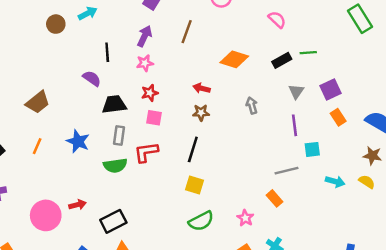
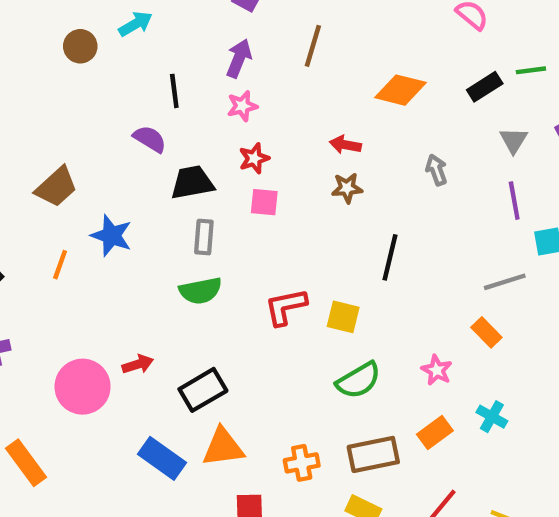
blue star: (78, 141) -> (111, 236), moved
black line: (193, 149) -> (390, 257), moved
red L-shape: (146, 152) -> (286, 307), moved

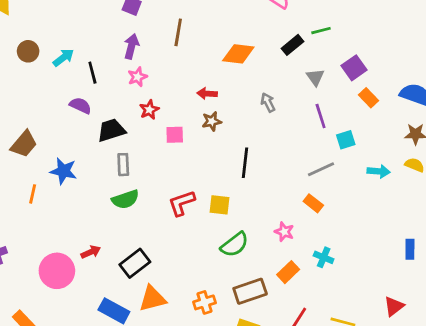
cyan arrow: (135, 24) -> (63, 58), moved
pink square: (264, 202) -> (175, 135), moved

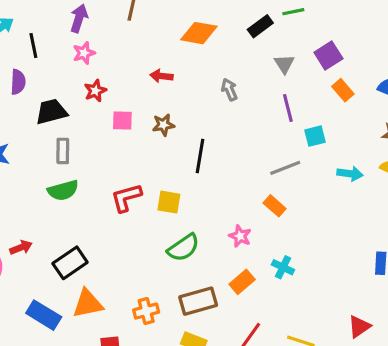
purple semicircle: (80, 106) -> (18, 82), turned 65
brown star: (212, 121) -> (163, 125), moved

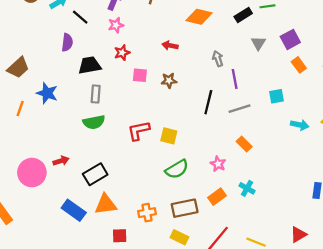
black line: (33, 46) -> (80, 17), turned -42
purple line: (288, 108) -> (235, 79), moved
black line: (200, 156) -> (208, 102), moved
gray line: (285, 168) -> (240, 109), moved

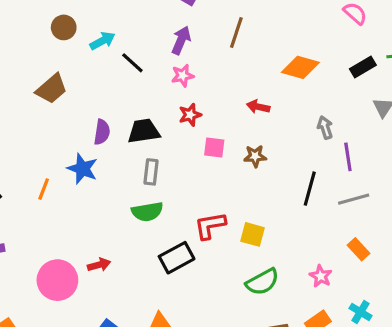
purple semicircle: (67, 42) -> (102, 132), moved
brown trapezoid: (18, 68) -> (51, 89), moved
black rectangle: (95, 174) -> (177, 258), moved

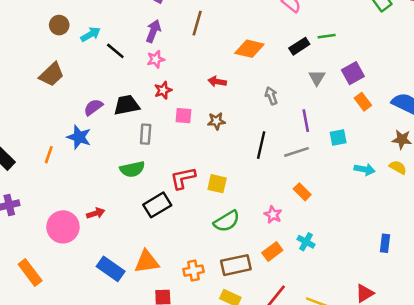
purple semicircle: (102, 132) -> (93, 107), turned -132
purple line: (348, 157) -> (306, 121), moved
gray rectangle: (151, 172) -> (146, 134), moved

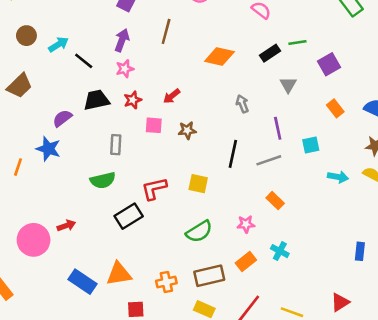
purple square: (353, 73) -> (329, 64), moved
red arrow: (217, 82) -> (172, 96), moved, turned -48
black trapezoid: (127, 105) -> (97, 100), moved
yellow square: (217, 184) -> (198, 184), moved
pink star: (273, 215) -> (246, 224), turned -30

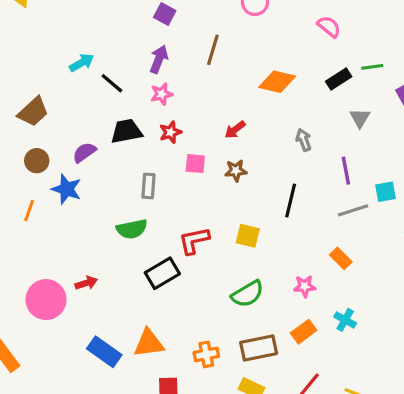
brown circle: (26, 36) -> (37, 161), moved
red arrow: (172, 96) -> (235, 130), moved
gray line: (269, 160) -> (353, 210), moved

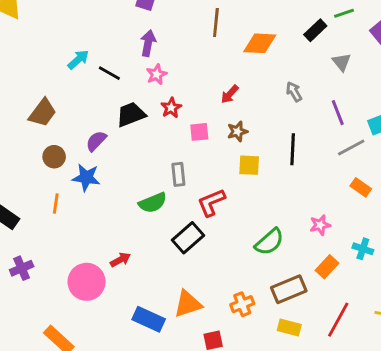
brown line: (213, 50) -> (216, 23), moved
gray rectangle: (148, 186) -> (178, 174), moved
yellow square: (248, 236) -> (249, 165), moved
orange rectangle: (341, 258) -> (361, 187), moved

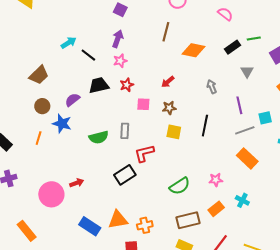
orange rectangle: (361, 187) -> (247, 158), size x1.5
green semicircle: (153, 203) -> (99, 137), moved
orange cross: (242, 304) -> (145, 225), moved

